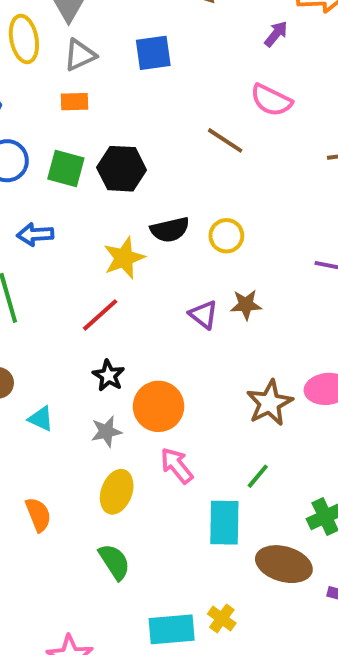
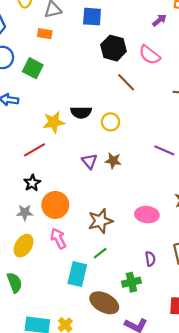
brown line: (225, 140) -> (126, 82), moved
black hexagon: (122, 169) -> (113, 48), moved
brown star: (269, 403) -> (100, 221), moved

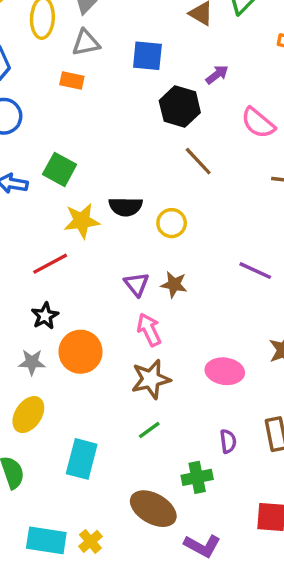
purple arrow: (159, 20) -> (217, 75), moved
pink semicircle: (150, 55) -> (258, 123), moved
green square: (33, 68) -> (60, 169), moved
pink arrow: (58, 238) -> (149, 330), moved
cyan rectangle: (77, 274) -> (82, 459), moved

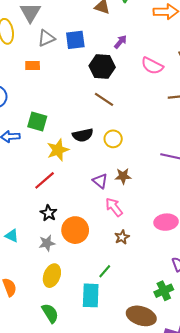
gray triangle: (86, 43) -> (46, 38), moved
brown line: (198, 161) -> (104, 99), moved
brown star: (151, 379) -> (122, 237), size x0.6
green line: (149, 430) -> (105, 271), moved

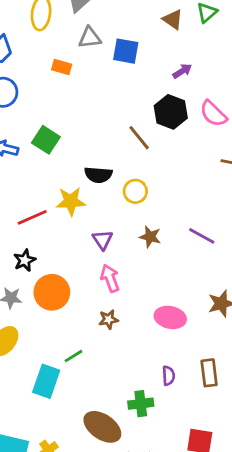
black hexagon: (102, 67) -> (171, 112), moved
yellow star: (58, 150) -> (71, 201), moved
brown star: (123, 176) -> (150, 237), moved

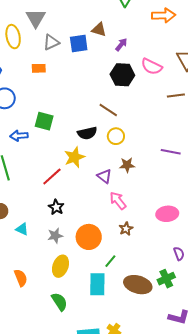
brown triangle: (173, 19) -> (99, 30), moved
brown line: (139, 138) -> (108, 110), moved
brown star: (150, 237) -> (127, 165), moved
orange circle: (52, 292) -> (89, 237), moved
brown ellipse: (102, 427) -> (138, 285), moved

